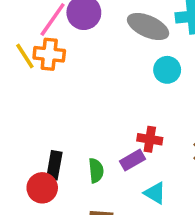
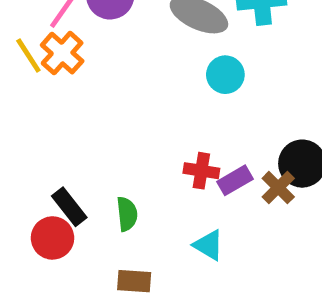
orange cross: (49, 54) -> (62, 53), turned 36
purple rectangle: (132, 160) -> (235, 180), moved
black rectangle: (54, 165) -> (69, 207), turned -48

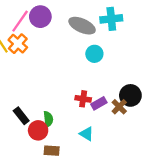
red circle: (52, 238) -> (38, 130), moved

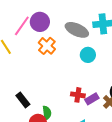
orange cross: (18, 44) -> (47, 46), moved
black rectangle: (21, 116) -> (23, 100), moved

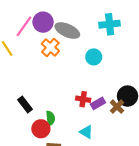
gray ellipse: (77, 30) -> (67, 31), moved

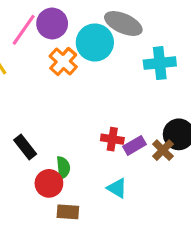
cyan cross: (110, 24) -> (160, 63), moved
gray ellipse: (67, 31) -> (123, 23), moved
cyan circle: (94, 57) -> (95, 42), moved, size x1.5

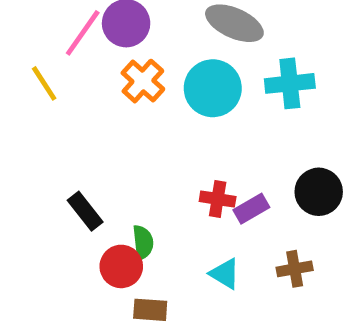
cyan circle: (95, 42) -> (213, 88), moved
brown cross: (163, 150) -> (295, 269), moved, turned 35

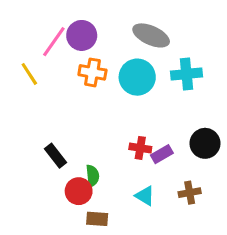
orange cross: (143, 81) -> (92, 72), turned -32

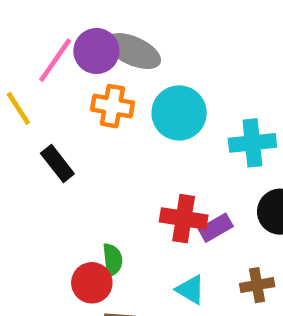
gray ellipse: (151, 35) -> (133, 51), moved
cyan cross: (187, 74) -> (252, 143), moved
red cross: (140, 148) -> (184, 219), size x1.4
black rectangle: (55, 156) -> (57, 163), moved

